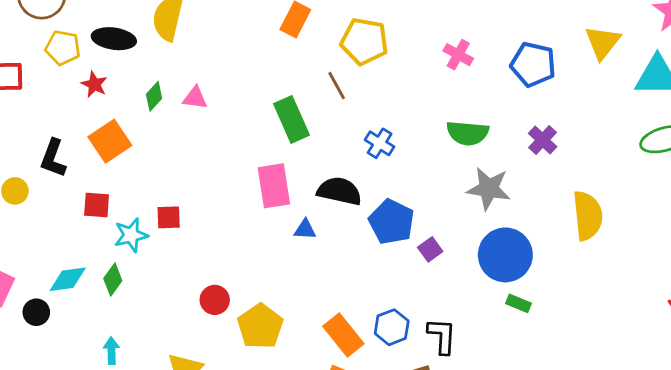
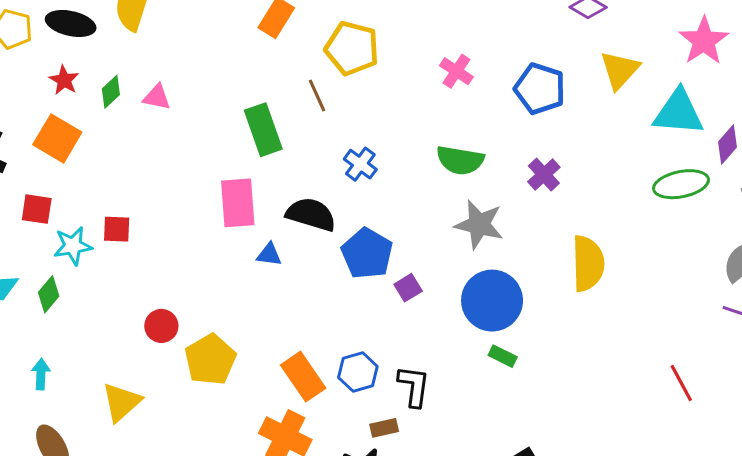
red star: (94, 84) -> (64, 80), moved
orange square: (110, 141) -> (57, 138), turned -30

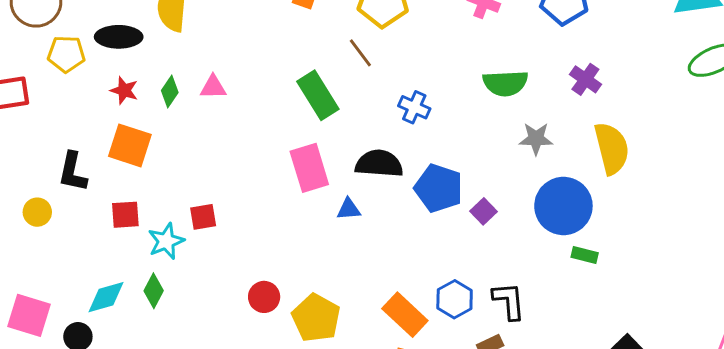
gray star: (479, 224) -> (536, 139), size x0.7
yellow semicircle: (588, 263) -> (612, 148), moved

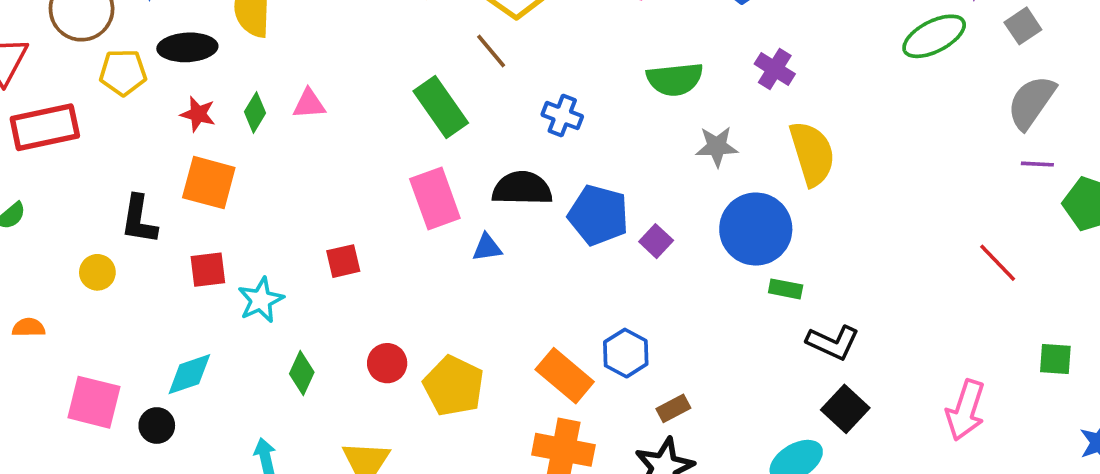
red square: (203, 217) -> (343, 261), moved
green diamond: (154, 291) -> (302, 373), moved
black L-shape: (509, 301) -> (833, 342), moved, turned 123

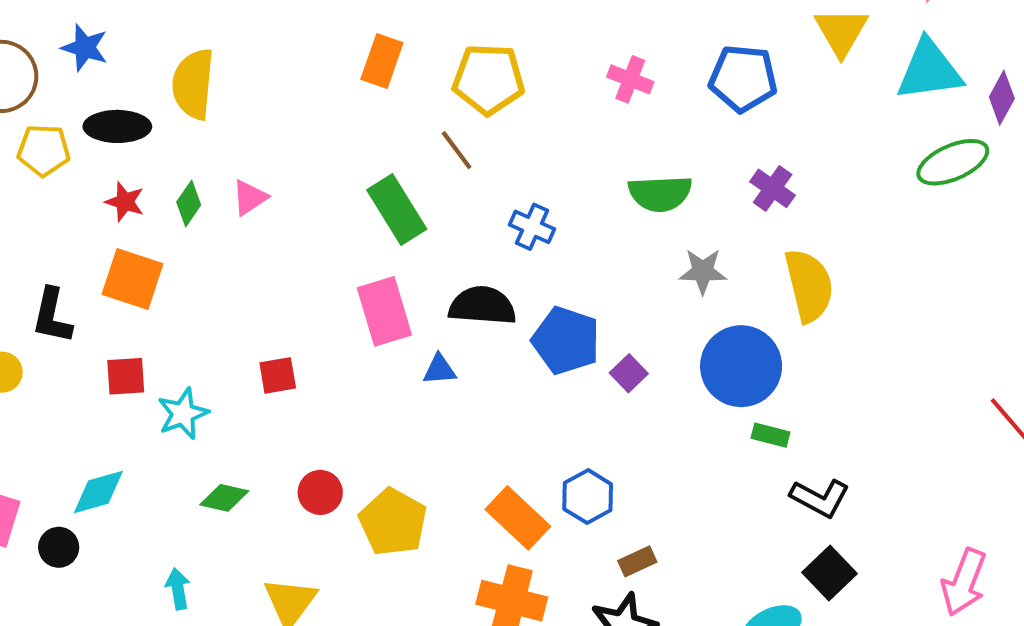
pink triangle: (309, 104) -> (250, 197), turned -33
green diamond: (302, 373) -> (224, 498), turned 75

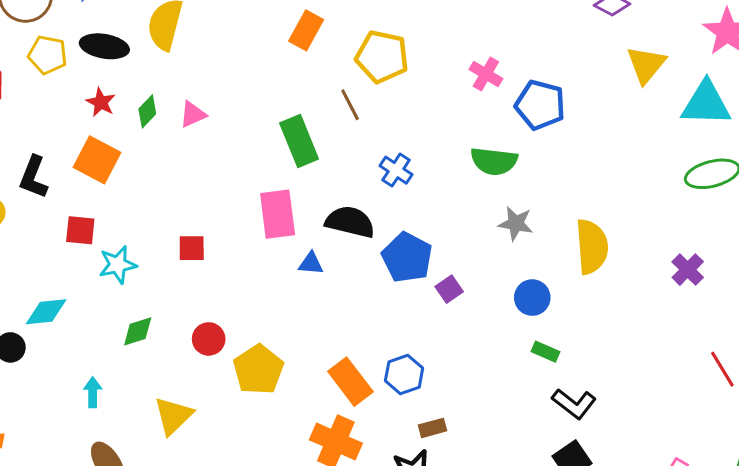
blue pentagon: (743, 78) -> (540, 105), moved
purple cross: (773, 188) -> (688, 270), moved
blue circle: (741, 366) -> (532, 298), size x0.6
green diamond: (224, 498) -> (138, 331), turned -40

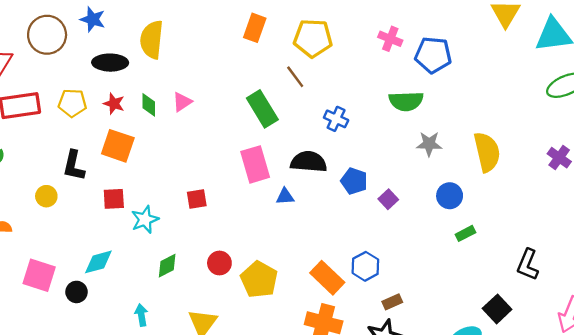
yellow pentagon: (48, 55) -> (72, 103), moved
green diamond: (147, 111) -> (149, 105), turned -35
blue pentagon: (407, 257) -> (354, 181), size x0.7
green rectangle: (545, 352) -> (465, 233), turned -42
black L-shape: (574, 404) -> (528, 265), moved, turned 84

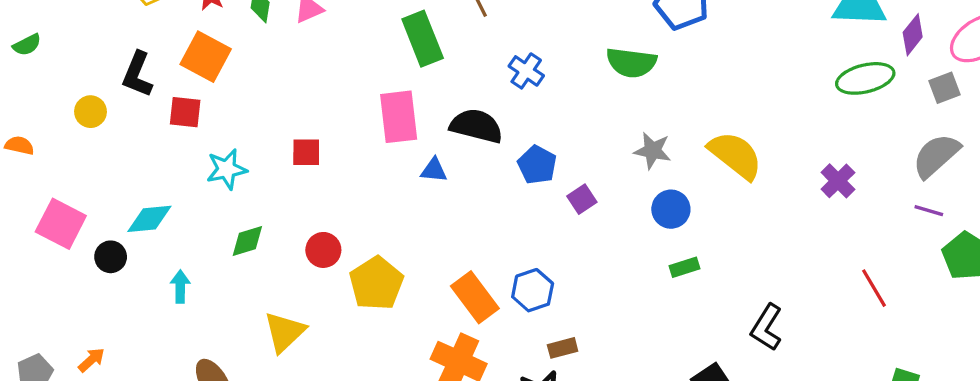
gray star: (429, 144) -> (652, 151), moved
yellow semicircle: (487, 152) -> (735, 155), turned -48
red square: (114, 199) -> (185, 112), moved
cyan arrow: (141, 315) -> (180, 287), moved

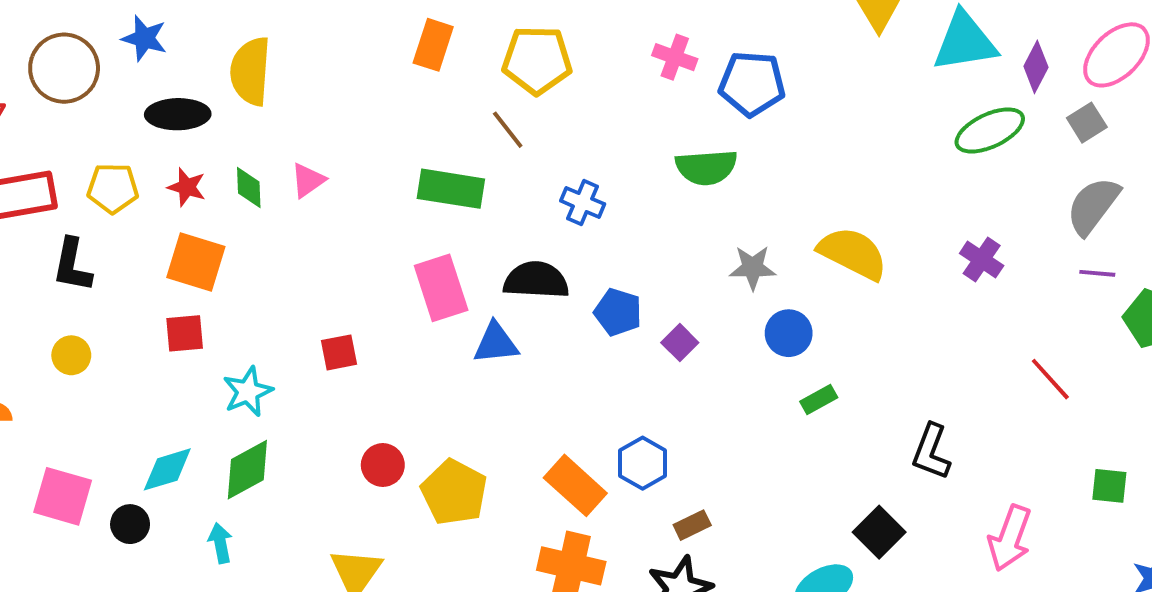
green rectangle: (423, 39) -> (451, 189), turned -48
black L-shape: (137, 74) -> (72, 265), moved
blue triangle: (434, 170) -> (496, 343), size x1.4
green diamond: (247, 241) -> (247, 470), moved, size x1.4

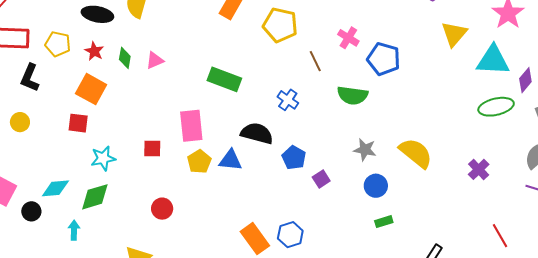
brown line: (508, 130) -> (315, 61), moved
pink rectangle: (441, 288) -> (191, 126), moved
yellow pentagon: (454, 492) -> (199, 162), moved, size x0.7

